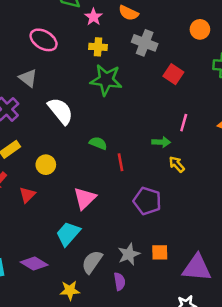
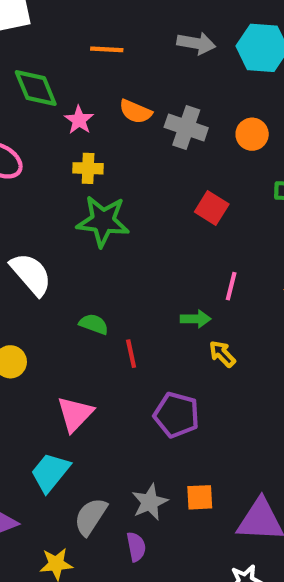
gray cross: (145, 43) -> (186, 128), moved

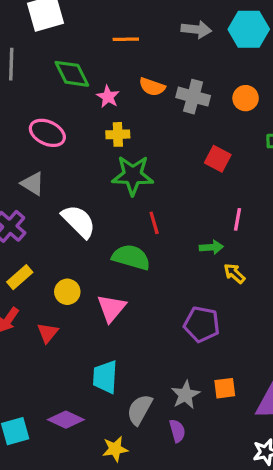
green semicircle: (94, 324) -> (131, 257), size x1.6
red line: (131, 354) -> (154, 223), moved
pink triangle: (75, 414) -> (112, 308), moved
cyan trapezoid: (50, 472) -> (105, 377), turned -32

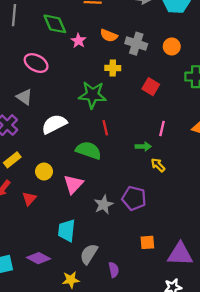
yellow cross: (118, 134) -> (113, 68), moved
white semicircle: (79, 221) -> (54, 124), turned -75
gray star: (185, 395) -> (104, 205), moved

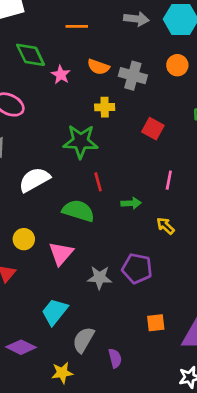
orange circle: (172, 46) -> (177, 65), moved
green arrow: (143, 146) -> (131, 203), moved
gray star: (104, 205) -> (100, 278), turned 30
cyan trapezoid: (67, 231) -> (55, 312), turned 35

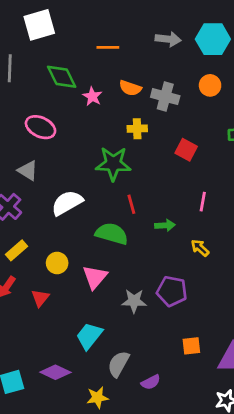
purple semicircle: (115, 358) -> (151, 382), turned 78

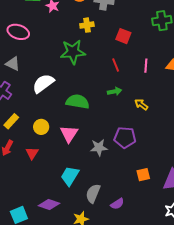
pink line: (203, 202) -> (146, 66), moved
red line: (131, 204) -> (116, 65), moved

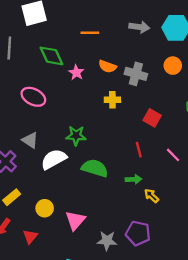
green star: (73, 52) -> (76, 136), moved, size x0.7
gray triangle: (13, 64) -> (30, 140), moved
pink line: (146, 66) -> (173, 155), turned -56
green semicircle: (78, 102) -> (95, 168), moved
yellow arrow: (141, 104) -> (151, 196), moved

